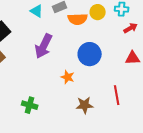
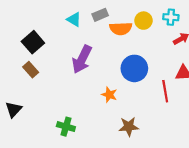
red line: (117, 95) -> (165, 91), moved

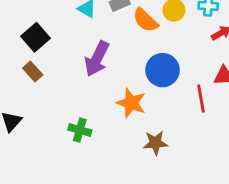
orange semicircle: (121, 29) -> (145, 20), turned 45
orange star: (109, 95) -> (131, 103), size x1.5
green cross: (66, 127) -> (80, 130), moved

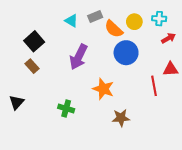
blue circle: (163, 70) -> (126, 53), moved

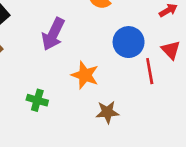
blue circle: (126, 53) -> (129, 42), moved
red triangle: (171, 69) -> (171, 50), turned 49

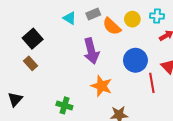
purple arrow: (53, 34) -> (91, 51), moved, turned -40

